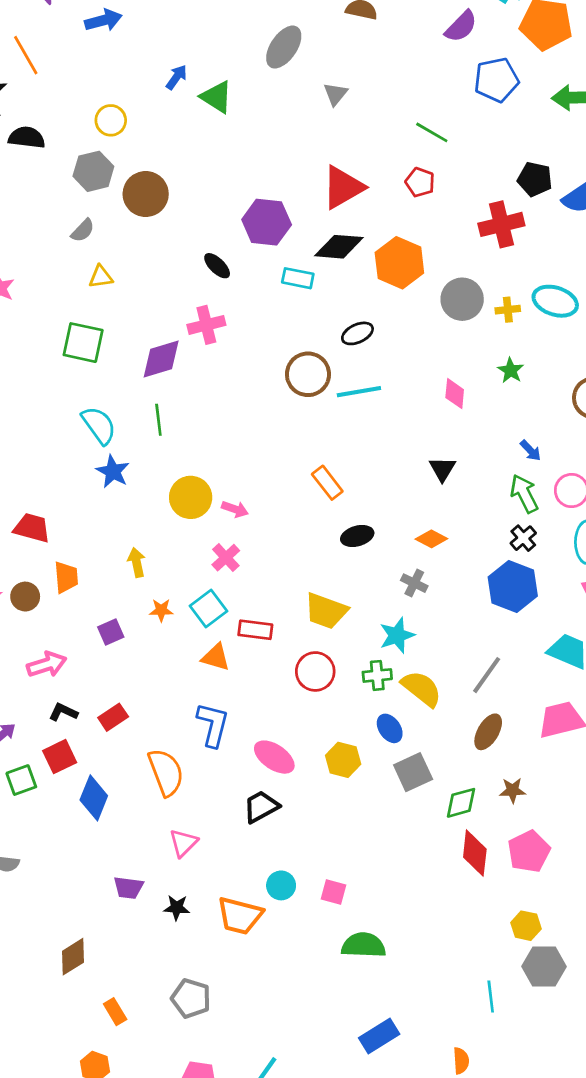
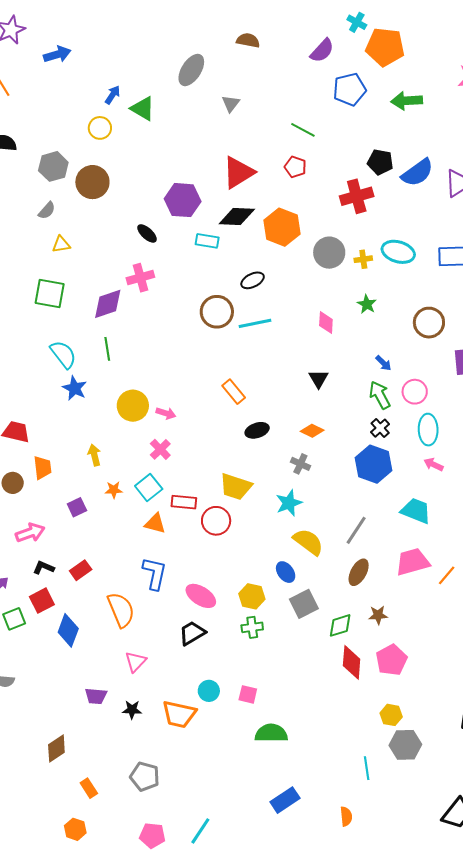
yellow circle: (111, 120) -> (100, 128), moved
red circle: (315, 671) -> (216, 521), moved
green cross: (377, 675) -> (252, 627), moved

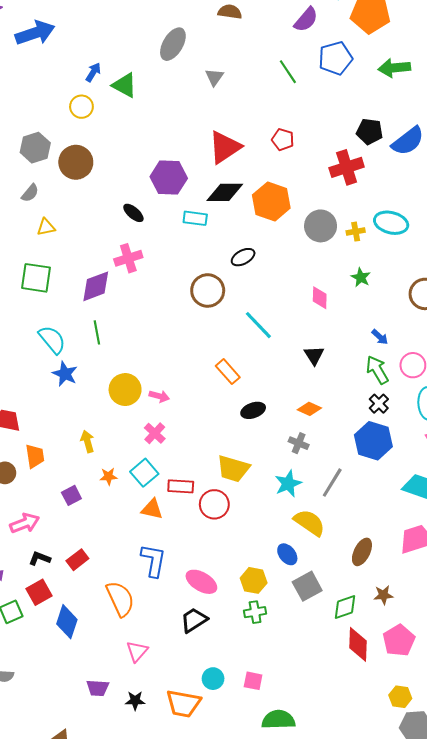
blue arrow: (57, 54) -> (35, 33), size x1.4
green line: (303, 130) -> (288, 72), moved, turned 30
cyan line: (255, 323) -> (258, 325), moved, turned 60
gray line: (356, 530) -> (332, 483), moved

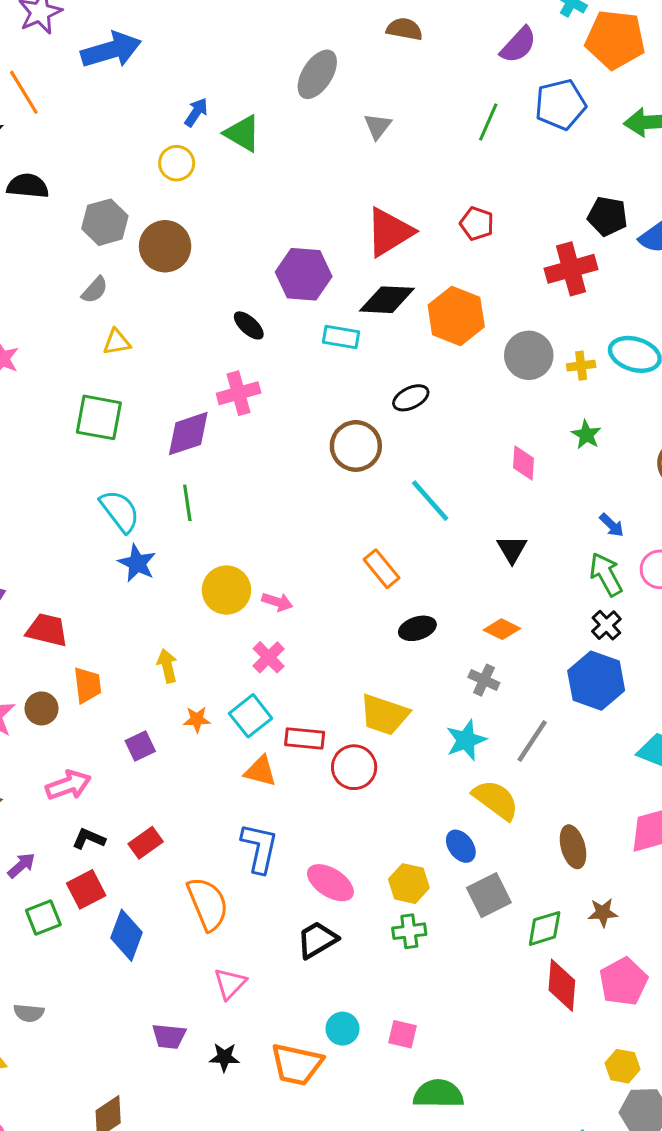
green line: (288, 72) -> (488, 122), turned 55
brown ellipse: (362, 552) -> (573, 847), turned -44

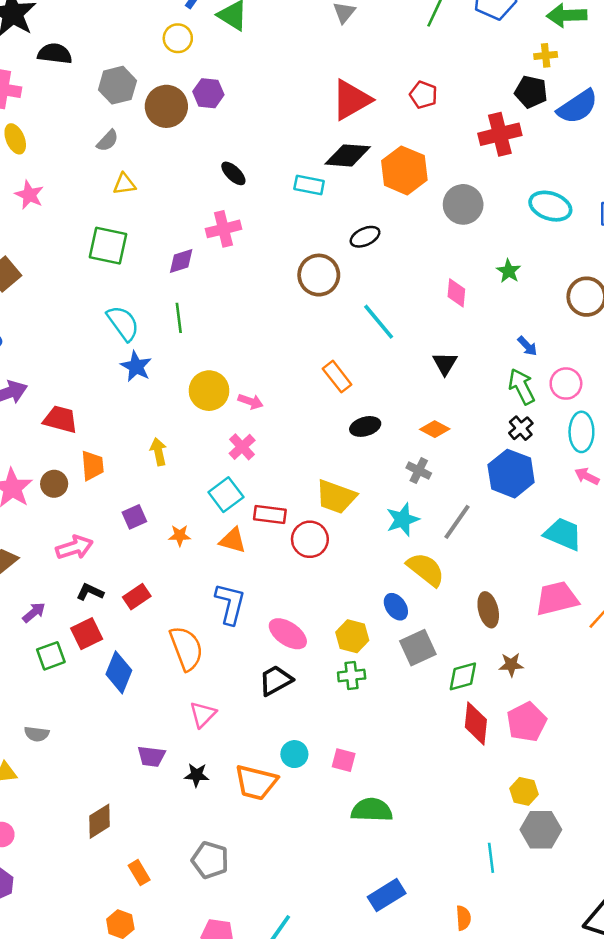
purple hexagon: (304, 274) -> (208, 93), moved, size x0.7
yellow cross: (581, 366) -> (546, 55), moved
purple diamond: (188, 434) -> (181, 261), size x0.7
orange star: (197, 719) -> (180, 536), moved

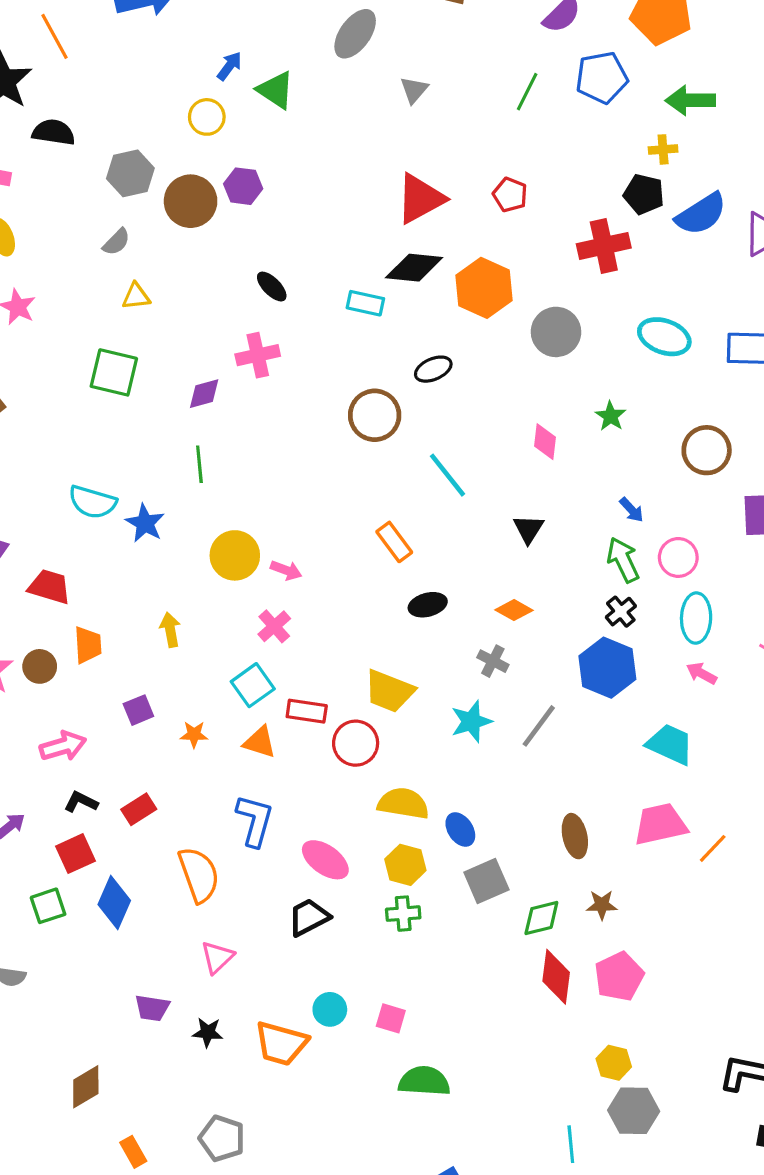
cyan semicircle: (123, 323) -> (92, 502), moved, turned 141
yellow semicircle: (426, 569) -> (403, 803), moved, turned -30
green square: (51, 656) -> (48, 906), moved

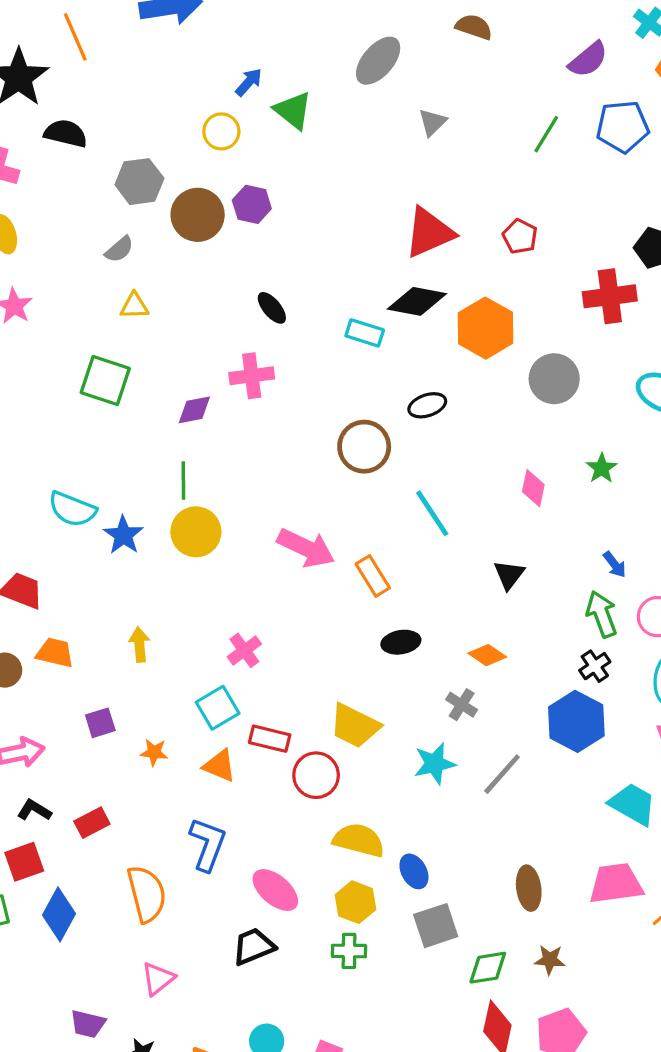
yellow circle: (235, 555) -> (196, 532), moved
pink arrow: (286, 570) -> (306, 548), moved, size x1.8
orange trapezoid: (88, 645) -> (55, 653), turned -78

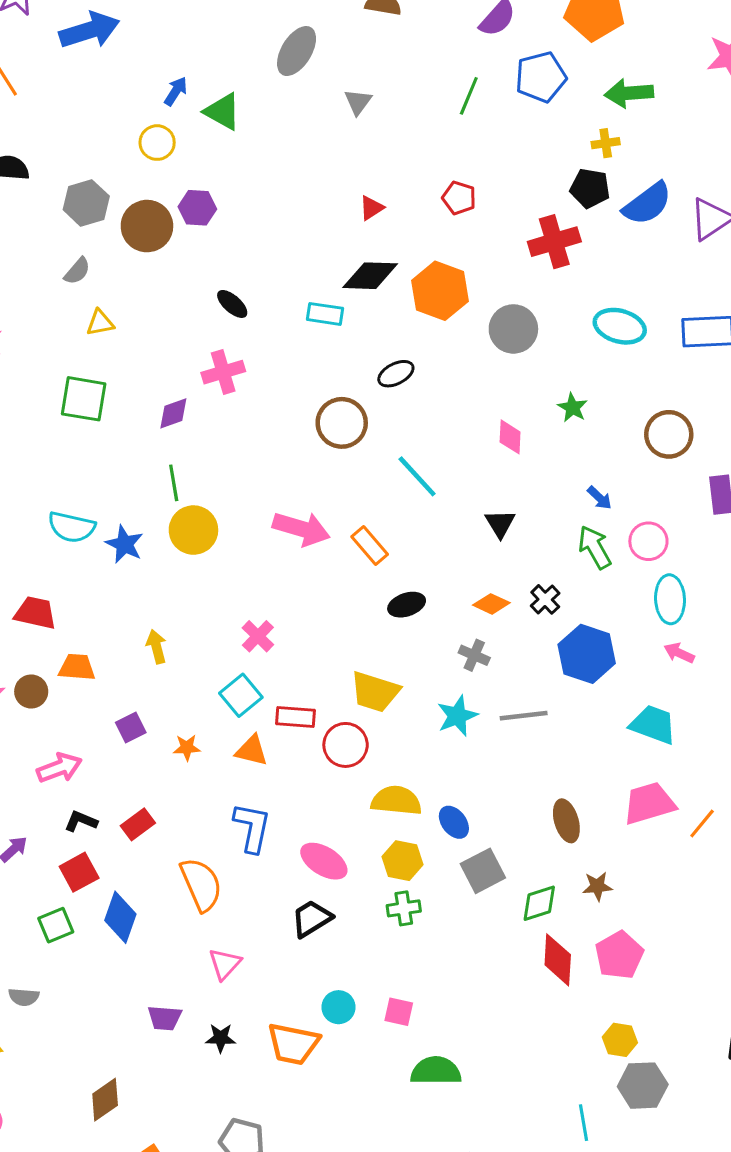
red triangle: (429, 232) -> (372, 208), size x0.5
black cross: (595, 666) -> (545, 599), moved
gray line: (502, 774) -> (524, 716), turned 51

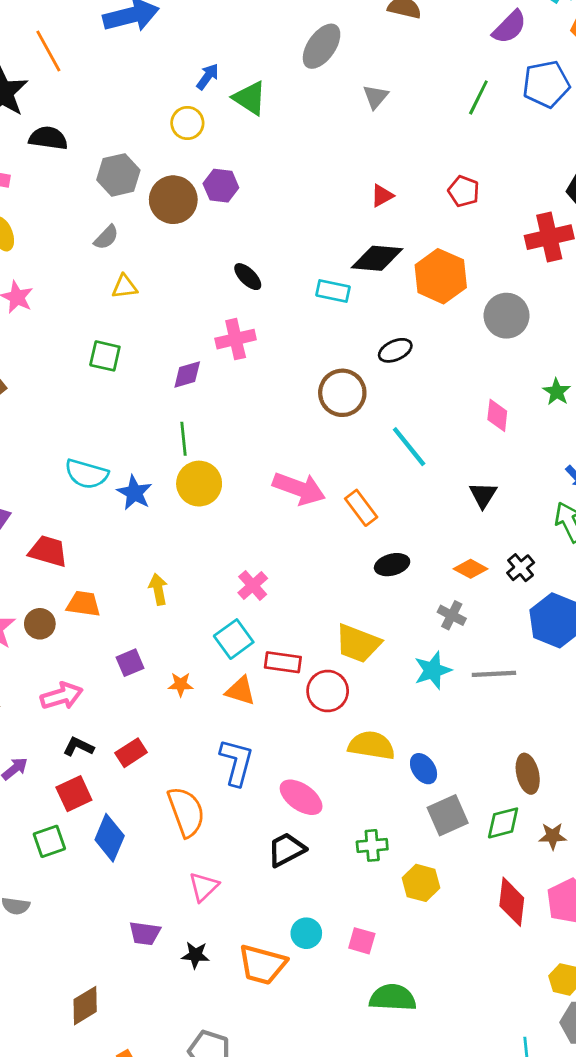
green square: (84, 399) -> (105, 356), size x0.7
yellow hexagon: (402, 861) -> (421, 883), moved
green diamond: (539, 903) -> (503, 823), moved

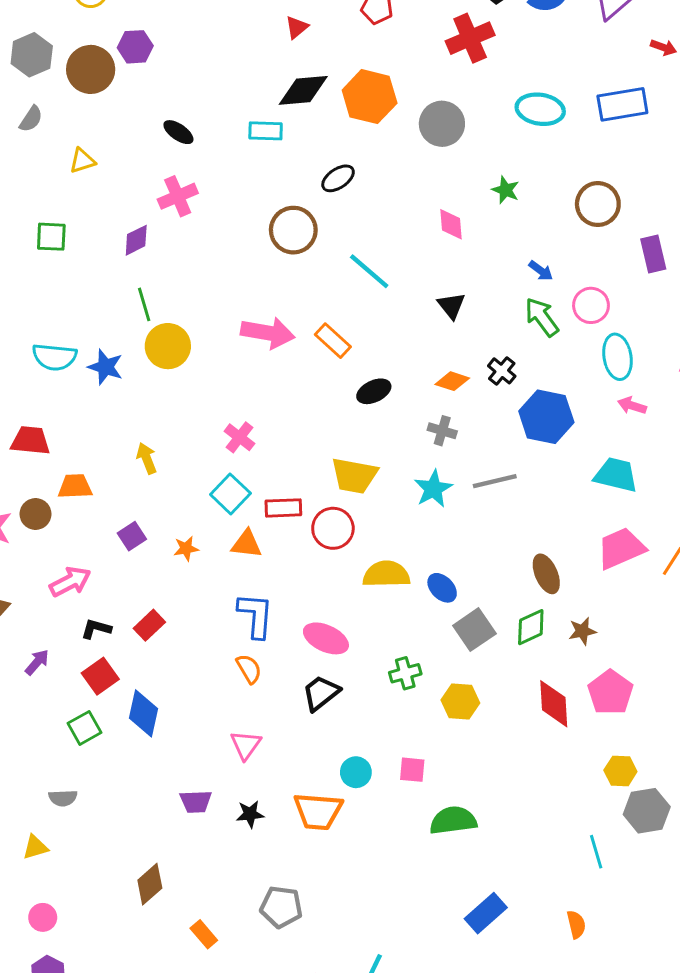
yellow triangle: (125, 287) -> (82, 161), moved
orange semicircle: (186, 812) -> (249, 669), moved, size x0.6

